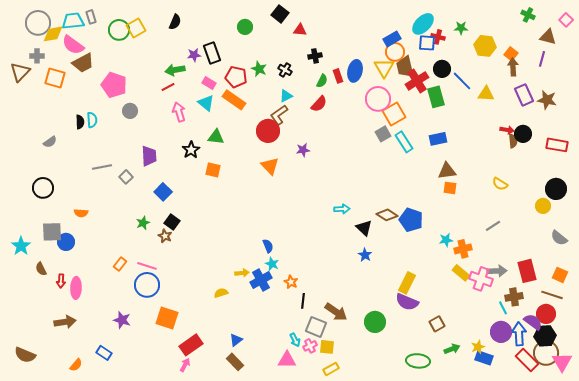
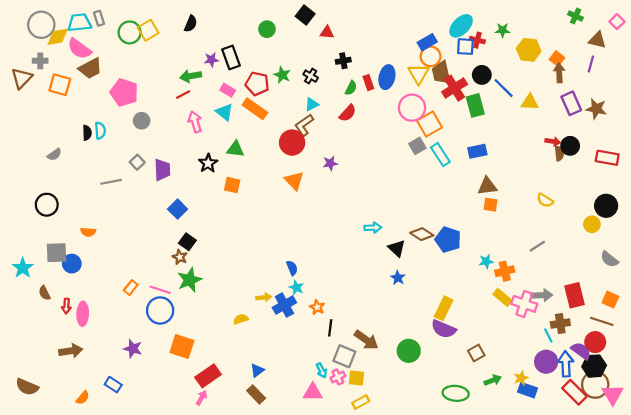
gray square: (126, 177) -> (137, 162), moved
green star: (143, 223) -> (190, 280), moved, size x1.6

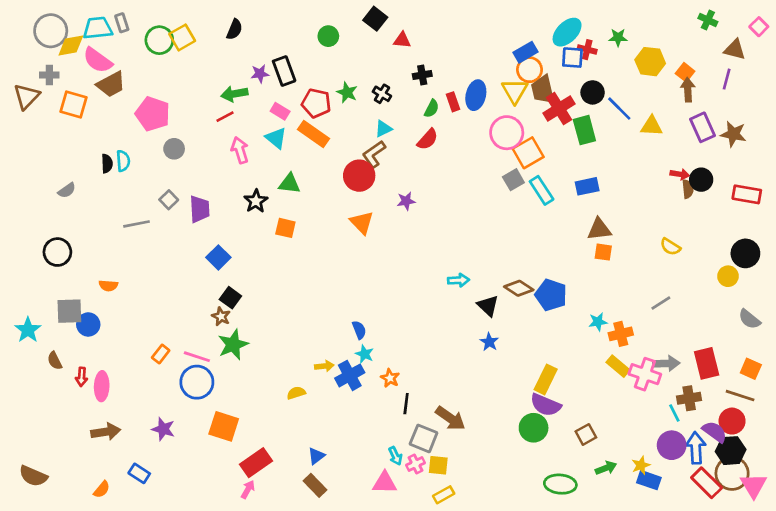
brown arrow: (71, 351) -> (106, 432), moved
green circle: (409, 351) -> (534, 428), moved

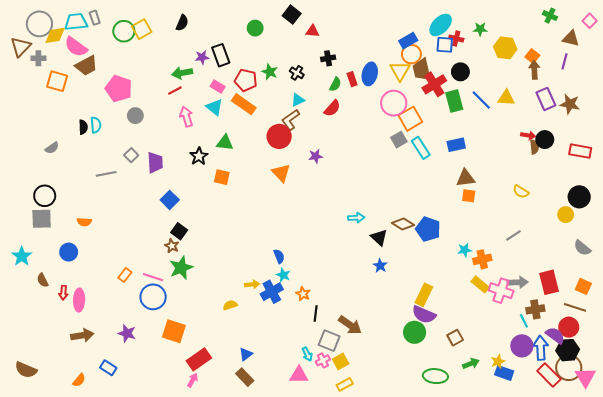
brown triangle: (27, 96) -> (21, 47), moved
blue line: (619, 109) -> (481, 100), moved
gray square: (69, 311) -> (42, 219), moved
yellow square: (438, 465) -> (341, 361), turned -35

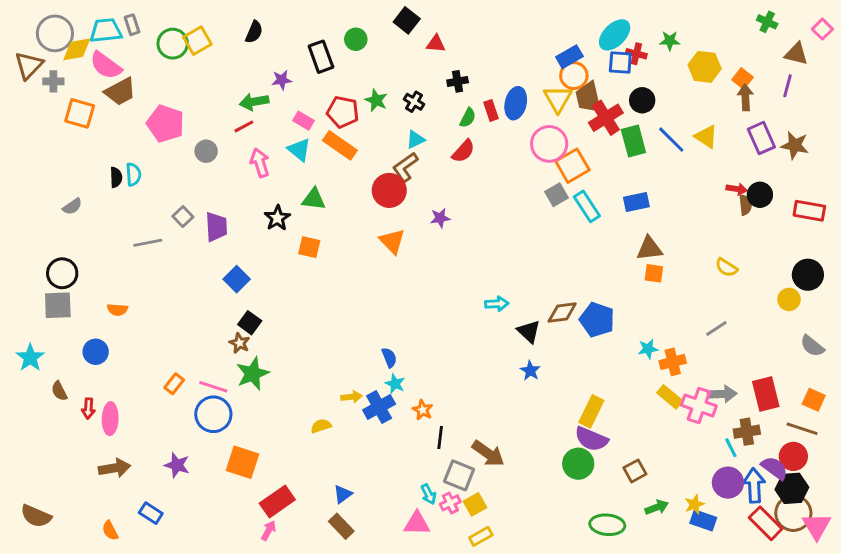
black rectangle: (221, 55) -> (321, 57), moved
yellow triangle: (506, 98) -> (706, 137), turned 30
gray circle: (135, 116) -> (206, 151), moved
brown diamond: (403, 224) -> (562, 313), turned -40
orange semicircle: (79, 380) -> (110, 531), turned 112

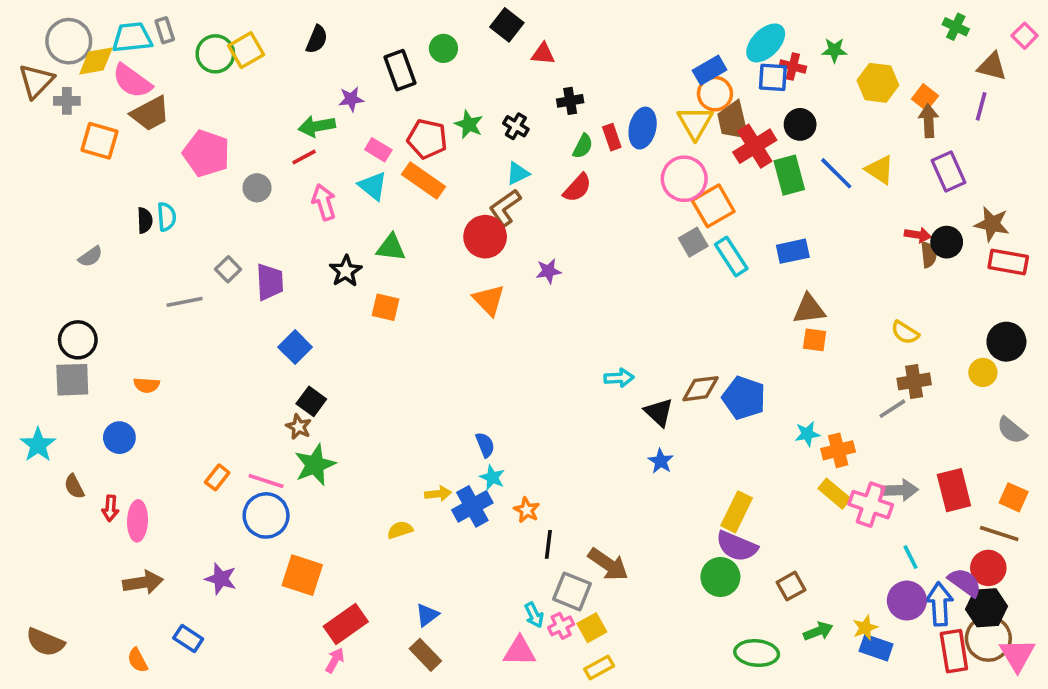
brown star: (795, 145) -> (992, 224), moved
brown cross: (747, 432) -> (914, 381), moved
red rectangle: (766, 523) -> (954, 651), turned 36

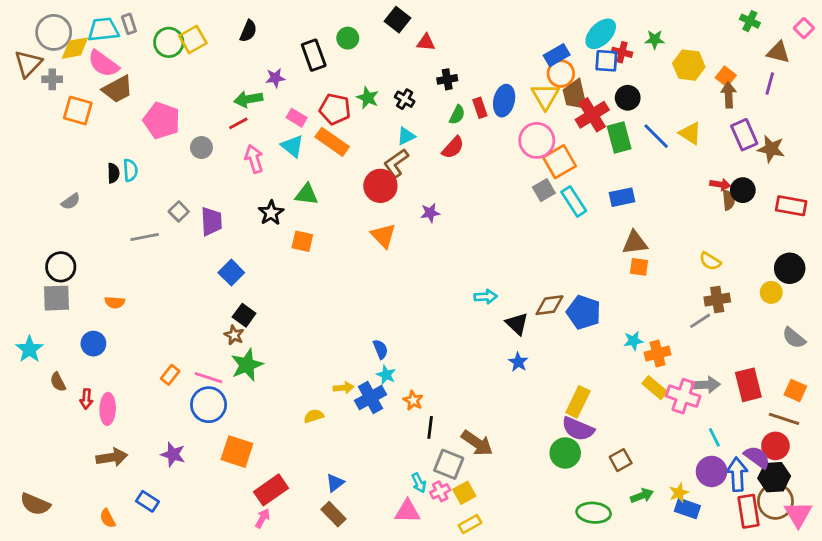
brown star: (992, 224) -> (771, 149), moved

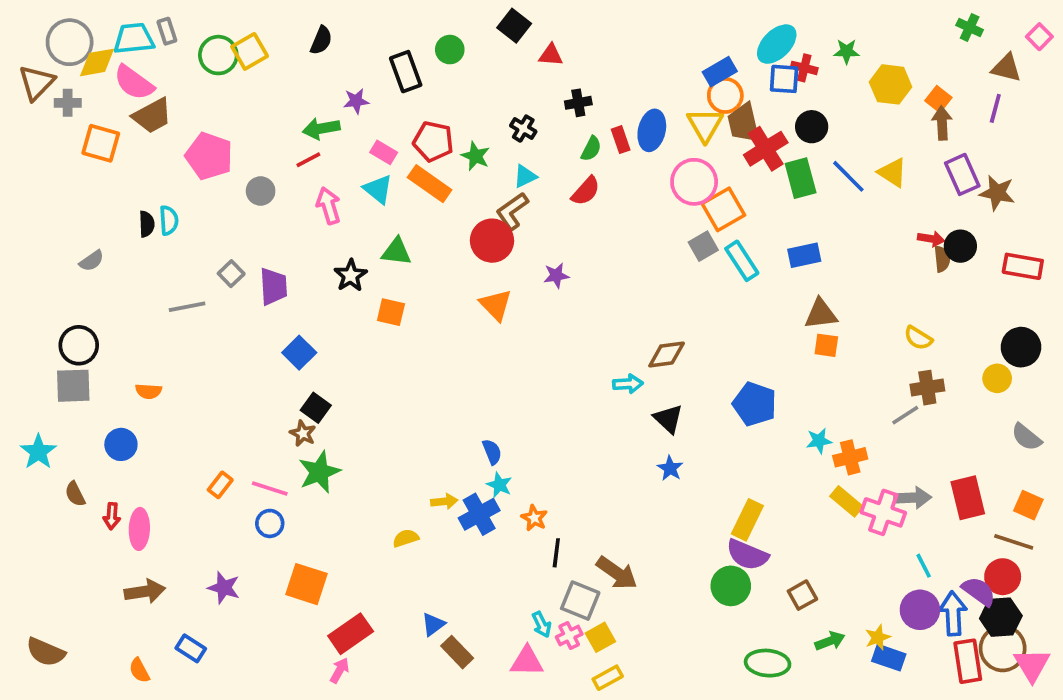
green star: (368, 98) -> (475, 156), moved
brown diamond: (550, 305) -> (667, 354), moved
blue circle: (209, 405) -> (270, 523), size x0.6
brown rectangle: (334, 514) -> (457, 652), moved

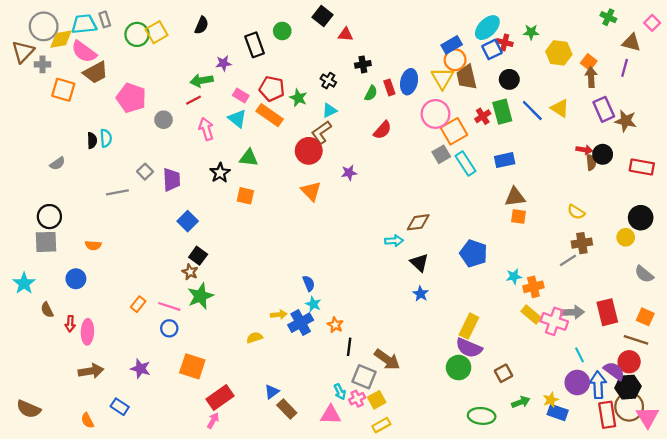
blue square: (784, 79) -> (492, 49), turned -30
red cross: (766, 149) -> (483, 116), moved, size x0.6
red semicircle: (586, 191) -> (382, 130), moved

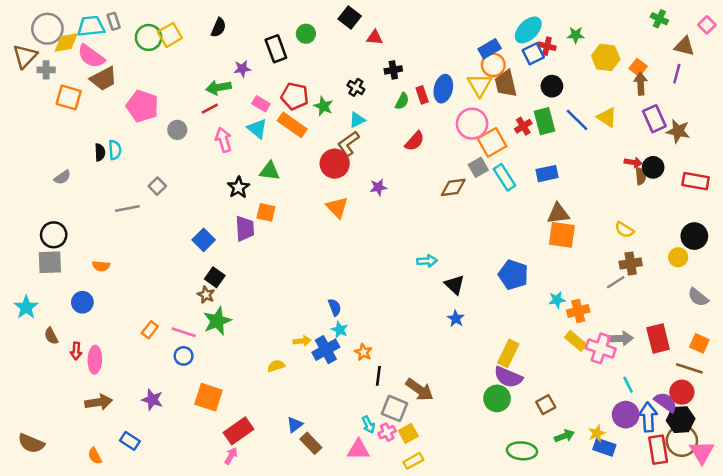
purple trapezoid: (172, 180) -> (245, 229), moved
orange square: (518, 217) -> (562, 235), size x1.6
brown diamond: (418, 222) -> (453, 187), moved

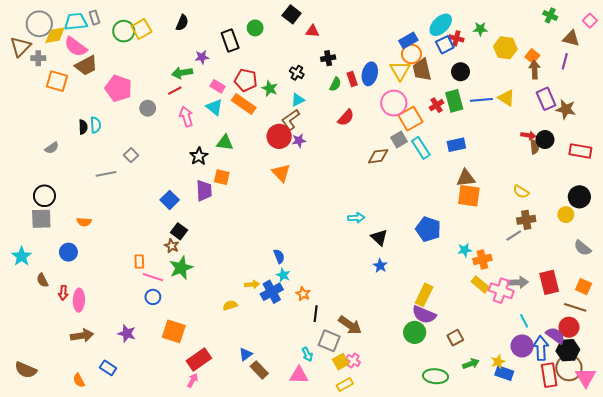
blue line: (577, 120) -> (481, 100), turned -50
purple star: (378, 187) -> (299, 141), moved
orange rectangle: (150, 330) -> (139, 262), moved, turned -40
pink cross: (387, 432) -> (353, 361), moved, turned -32

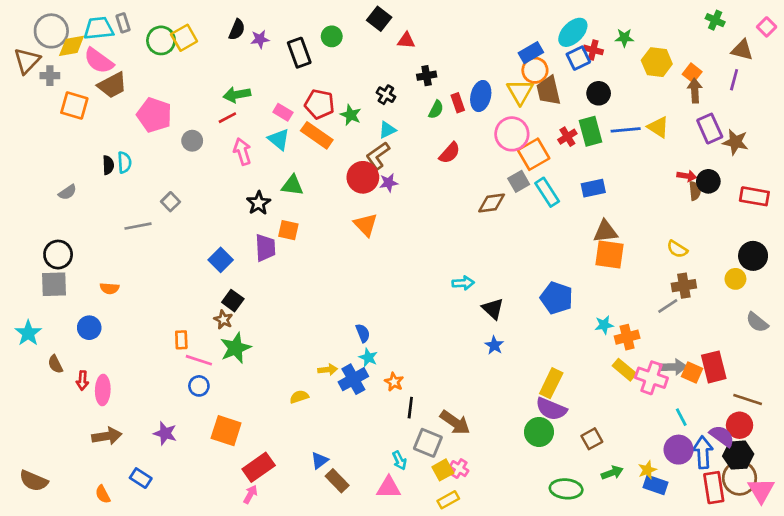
purple star: (202, 57) -> (260, 39), moved
orange square: (584, 287) -> (692, 372), moved

